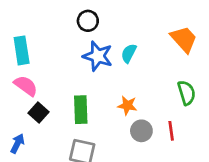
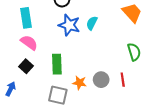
cyan rectangle: (22, 50) -> (26, 18), moved
pink semicircle: (26, 86) -> (29, 43), moved
orange star: (127, 105) -> (80, 83), moved

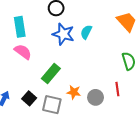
green rectangle: (57, 64) -> (51, 74), turned 42
black square: (26, 66) -> (29, 98), moved
gray circle: (101, 80) -> (96, 97), moved

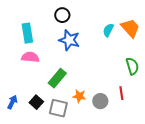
cyan semicircle: (86, 32) -> (108, 30), moved
pink semicircle: (23, 52) -> (30, 57), turned -30

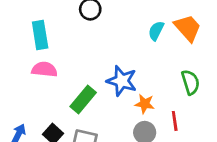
blue star: (69, 40) -> (122, 81), moved
orange star: (79, 96) -> (145, 104), moved

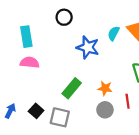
blue star: (122, 81) -> (88, 47), moved
green rectangle: (83, 99) -> (72, 88), moved

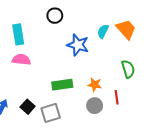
green rectangle: (72, 88) -> (62, 85), turned 42
gray square: (60, 117) -> (51, 113), turned -30

